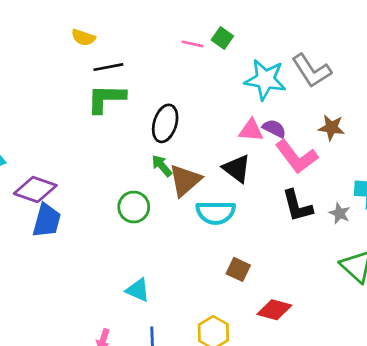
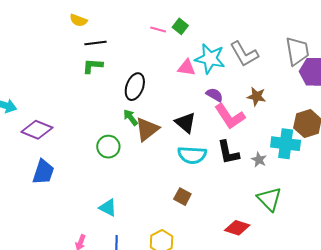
green L-shape: (106, 98) -> (93, 66), size x0.7
pink triangle: (251, 130) -> (187, 68), moved
cyan semicircle: (216, 213) -> (192, 155), moved
blue trapezoid: (47, 221) -> (43, 172), moved
red diamond: (274, 310) -> (237, 228), moved

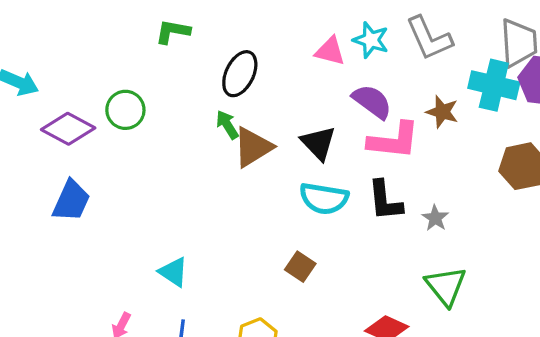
cyan star: (210, 59) -> (371, 40), size x0.7
purple semicircle: (215, 95) -> (372, 102), size x1.4
pink L-shape: (230, 116) -> (394, 140), turned -56
cyan cross: (286, 144) -> (494, 85), moved
green circle: (108, 147) -> (125, 110), moved

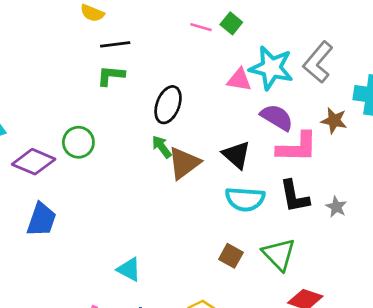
gray L-shape: (429, 38) -> (318, 62), turned 69
cyan star: (371, 40) -> (271, 68), size x1.5
green triangle: (446, 286) -> (279, 254), moved

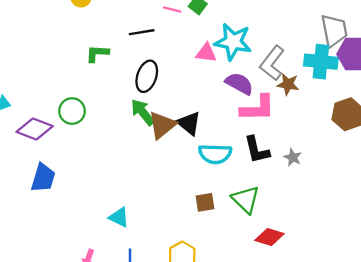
black line: (115, 44) -> (142, 32), moved
gray L-shape: (318, 62) -> (272, 63), moved
green arrow: (162, 147) -> (143, 112), size x1.4
black triangle: (236, 155) -> (189, 123), moved
brown square: (231, 256) -> (205, 202), turned -36

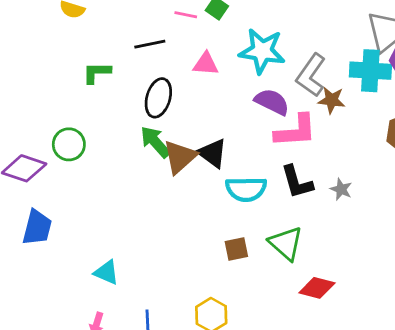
pink triangle: (206, 53) -> (206, 64), moved
cyan triangle: (119, 217) -> (106, 272), moved

